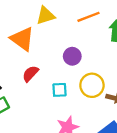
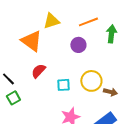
purple circle: (72, 56) -> (78, 45), moved

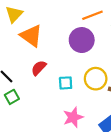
yellow triangle: (51, 21) -> (14, 14), moved, turned -30
purple circle: (78, 45) -> (82, 40), size x1.5

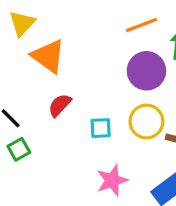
purple circle: (82, 40) -> (146, 71), moved

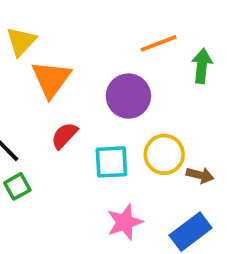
orange triangle: (48, 56) -> (51, 79), turned 30
purple circle: (146, 71) -> (128, 96), moved
cyan square: (101, 128) -> (111, 162), size x1.4

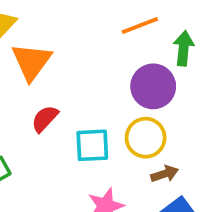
purple circle: (128, 96) -> (153, 86), moved
brown arrow: (200, 175) -> (165, 174), moved, turned -32

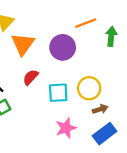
purple circle: (153, 86) -> (63, 47), moved

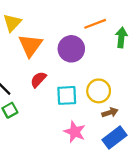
pink star: (66, 128) -> (75, 132), turned -30

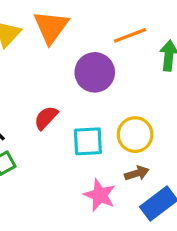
orange triangle: (30, 45) -> (51, 27), moved
brown arrow: (110, 112) -> (137, 173), moved

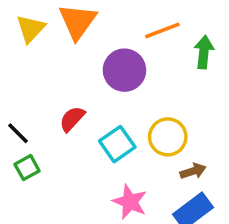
cyan square: (88, 141) -> (117, 144), turned -32
brown arrow: (137, 173) -> (193, 171), moved

